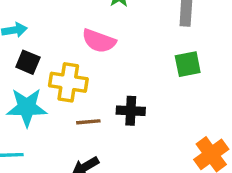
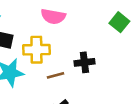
green square: (188, 64) -> (119, 22), turned -30

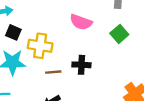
pink semicircle: (53, 16) -> (81, 22), moved

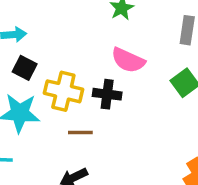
black cross: (81, 65) -> (107, 94), moved

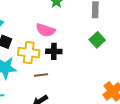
pink semicircle: (128, 60) -> (46, 30), moved

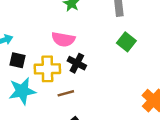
black cross: (54, 51) -> (77, 63), turned 35

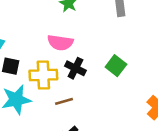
green square: (126, 42) -> (116, 66), moved

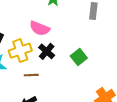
yellow cross: (43, 75) -> (20, 51), turned -30

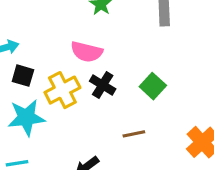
brown line: (31, 75) -> (134, 134), moved

